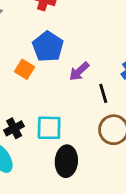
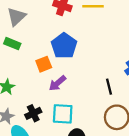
orange square: (24, 69) -> (44, 64), turned 35
purple arrow: (79, 71) -> (57, 83), moved

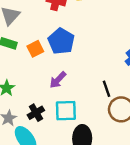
orange square: (44, 64) -> (35, 49), moved
black line: (109, 87) -> (107, 89), moved

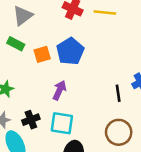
purple arrow: (58, 80) -> (59, 90), turned 150
black line: (107, 89) -> (118, 93), moved

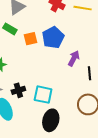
purple arrow: (59, 90) -> (74, 58), moved

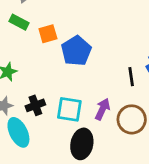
blue pentagon: (53, 37) -> (76, 51), moved
purple arrow: (74, 58) -> (103, 109), moved

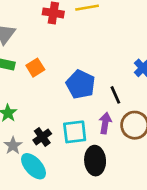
blue pentagon: (76, 51) -> (81, 84), moved
black line: (131, 77) -> (115, 95), moved

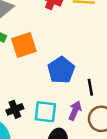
orange square: (35, 68) -> (24, 45), size x1.5

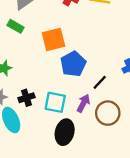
orange square: (24, 45) -> (53, 40), moved
black line: (90, 87) -> (100, 82), turned 49

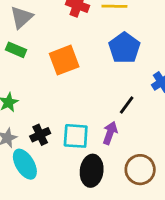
blue pentagon: (73, 64) -> (124, 48), moved
brown circle: (108, 113) -> (140, 170), moved

